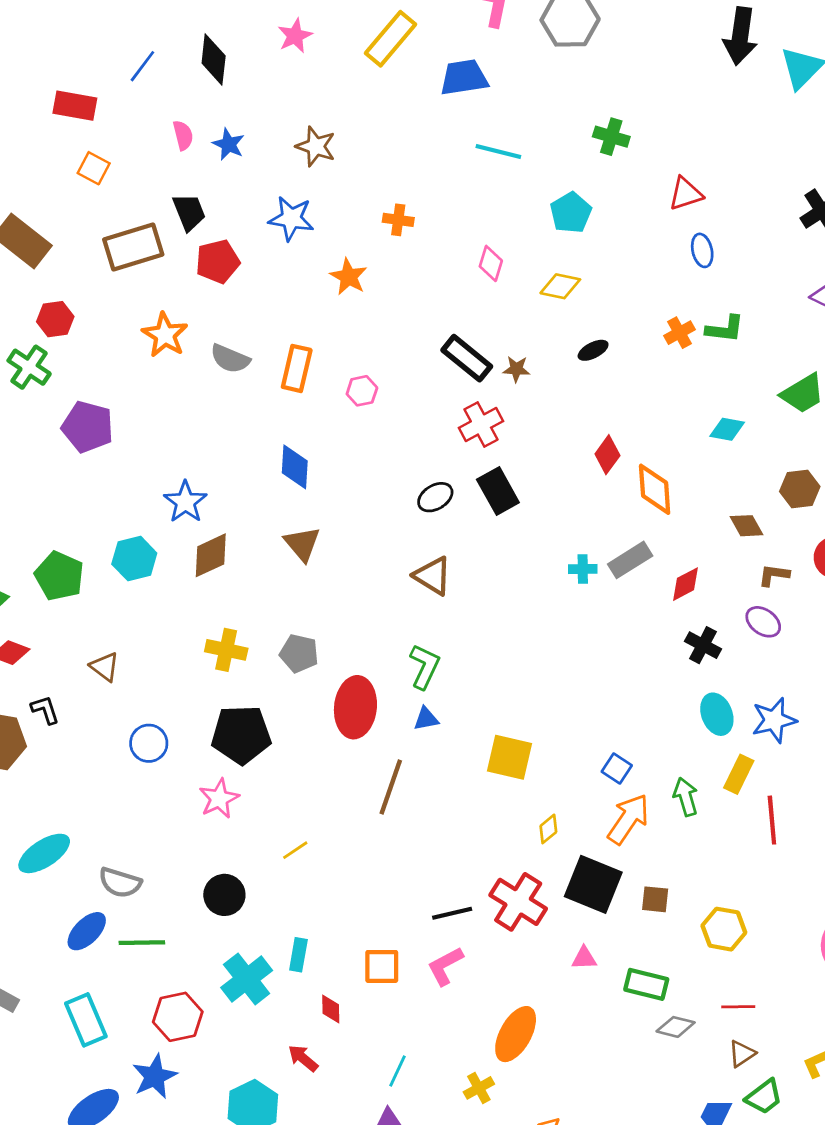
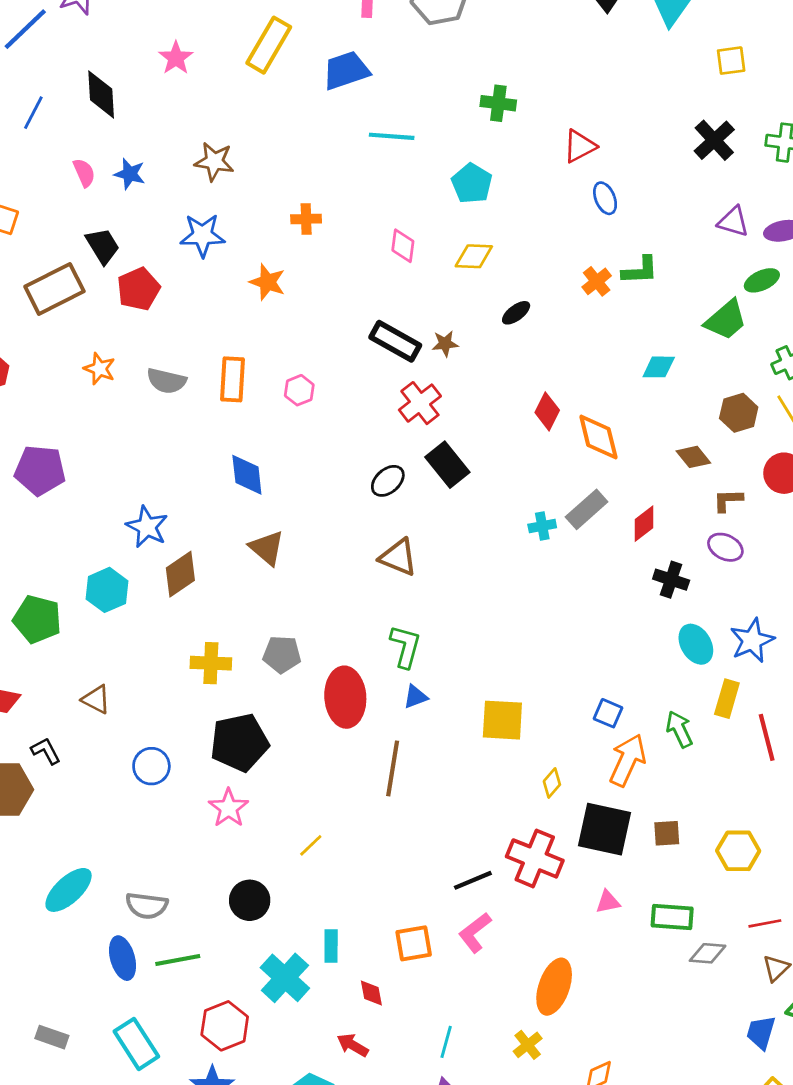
orange star: (165, 335) -> (100, 369), size x0.7
blue ellipse: (87, 931) -> (123, 958), turned -51

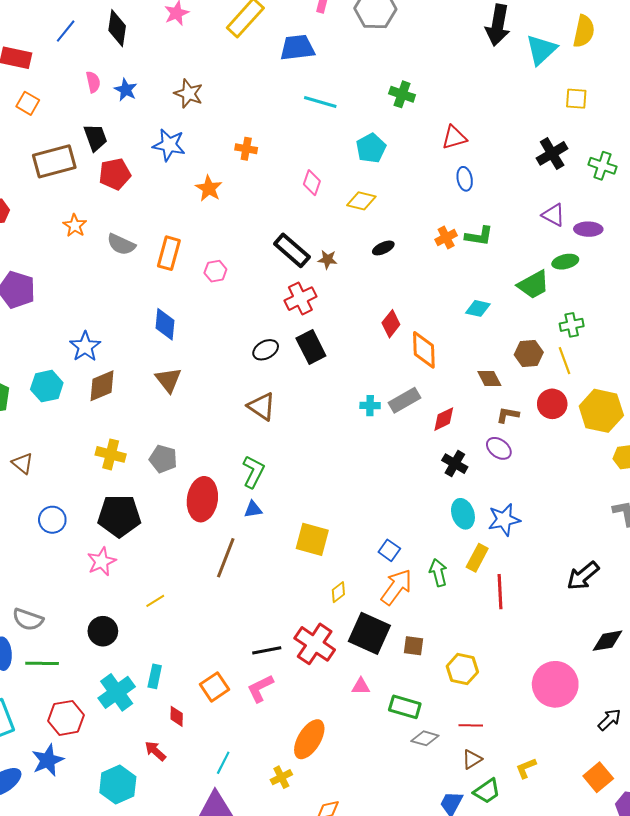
orange square: (414, 943) -> (215, 687), turned -36

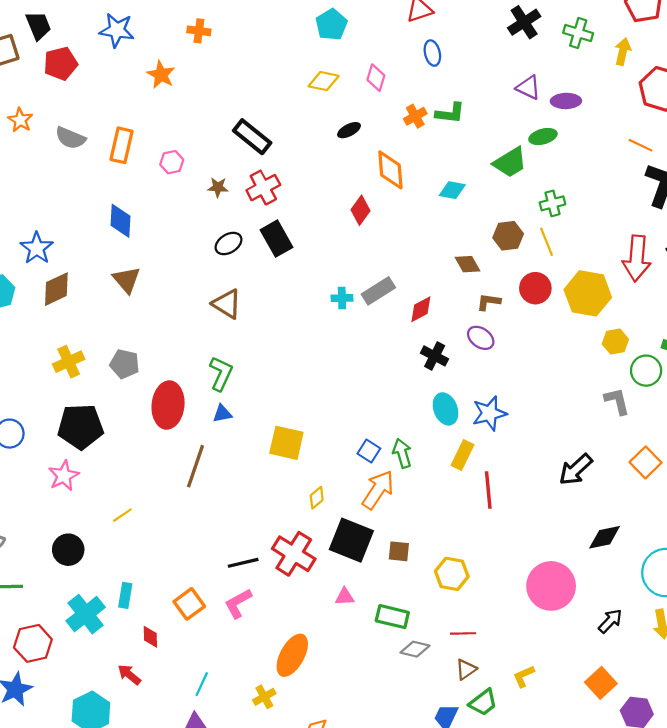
pink diamond: (312, 183) -> (376, 78), moved
brown star: (327, 259) -> (218, 187), moved
orange diamond: (424, 350) -> (390, 170), moved
yellow cross: (111, 454) -> (69, 362), turned -36
green arrow: (438, 573) -> (402, 453), moved

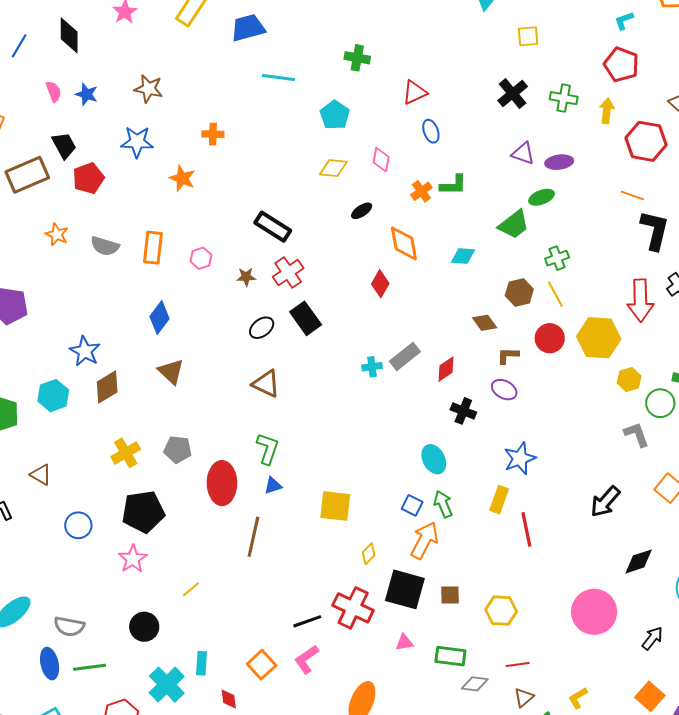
blue diamond: (120, 221) -> (160, 318), turned 40
cyan ellipse: (445, 409) -> (434, 459), moved

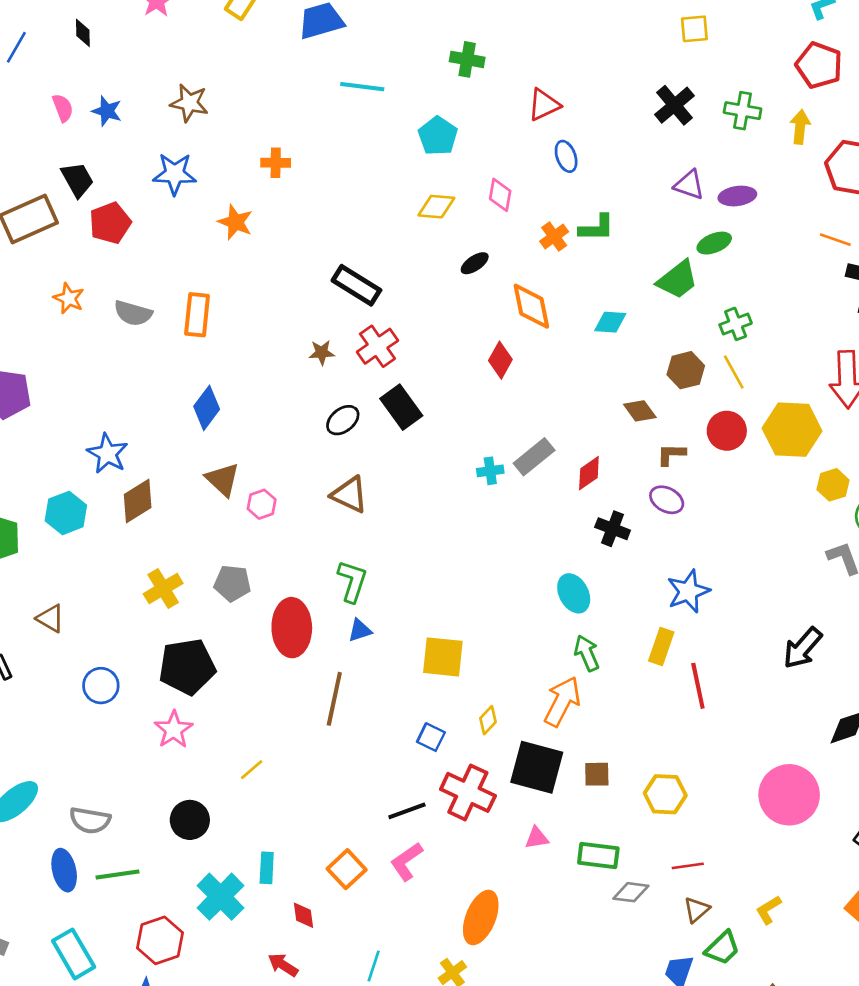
black diamond: (69, 35) -> (83, 33), size x0.6
pink hexagon: (201, 258) -> (262, 504), moved
blue square: (412, 505) -> (431, 737), moved

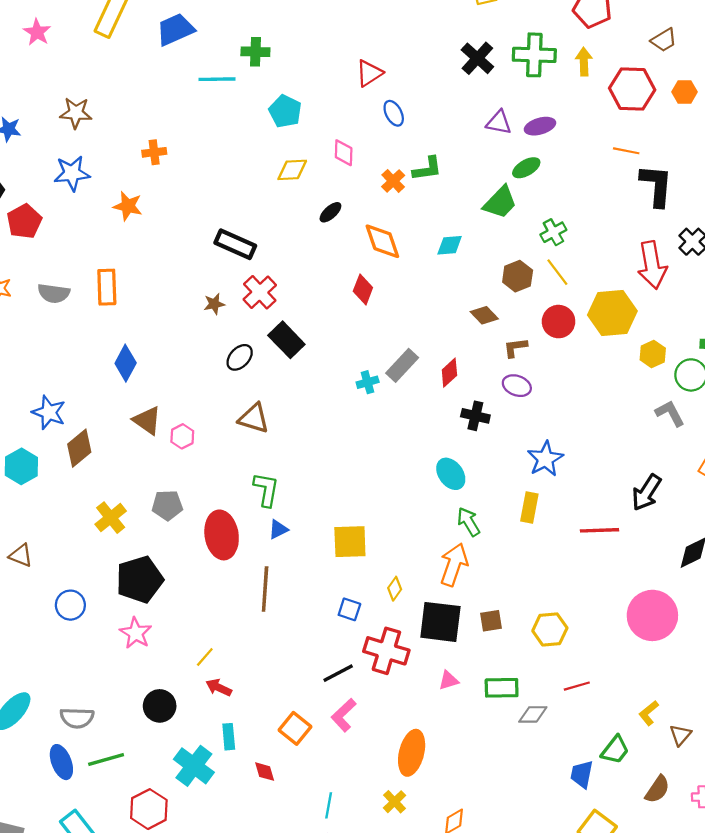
green cross: (467, 59) -> (255, 52), moved
green cross: (743, 111) -> (534, 55), size x1.4
red line: (698, 686) -> (599, 530), moved, turned -72
brown triangle: (697, 910) -> (680, 735), moved
red arrow: (283, 965) -> (219, 688), moved

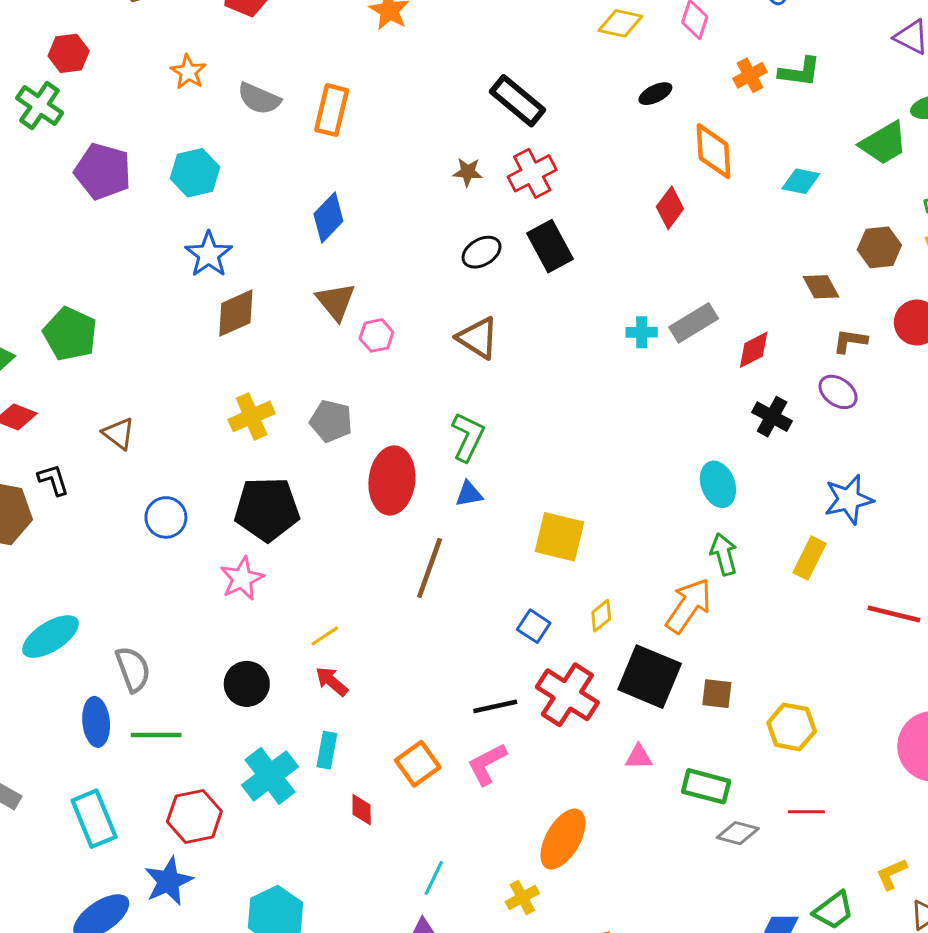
cyan hexagon: (21, 466) -> (195, 173), moved
gray semicircle: (77, 718) -> (133, 669), turned -128

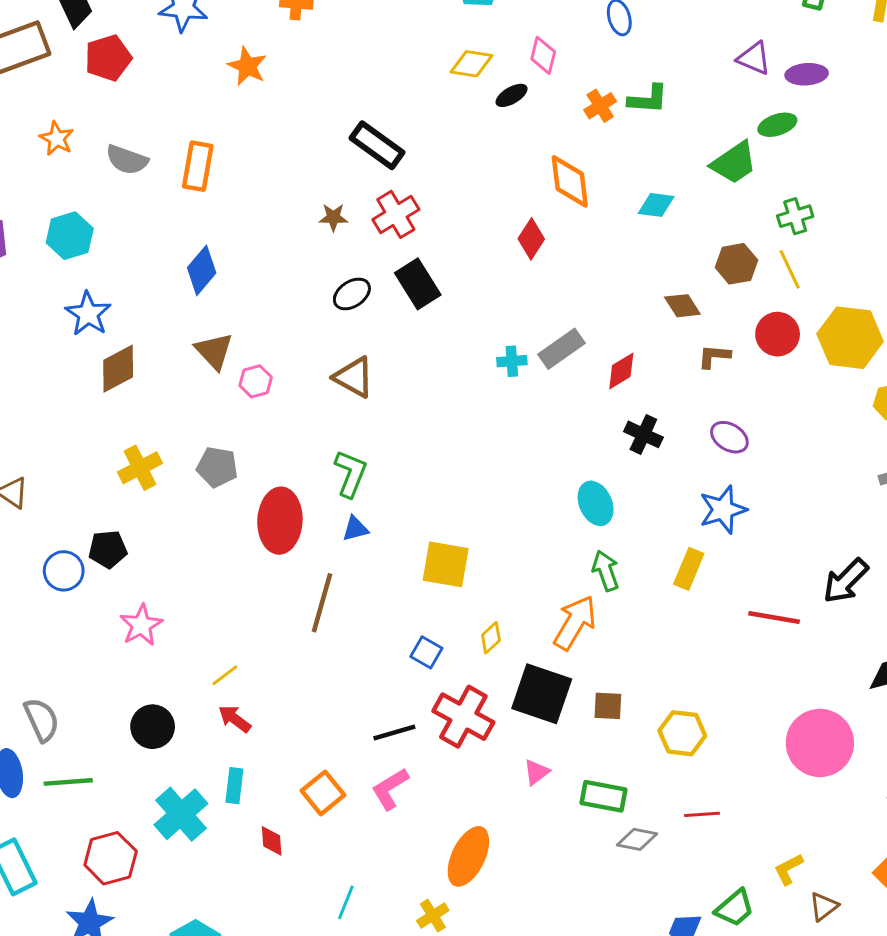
black ellipse: (655, 94) -> (512, 95), moved
purple ellipse: (838, 392) -> (729, 437), moved
black pentagon: (267, 509) -> (108, 549), moved, size x0.6
pink triangle: (639, 757) -> (536, 772), turned -32

